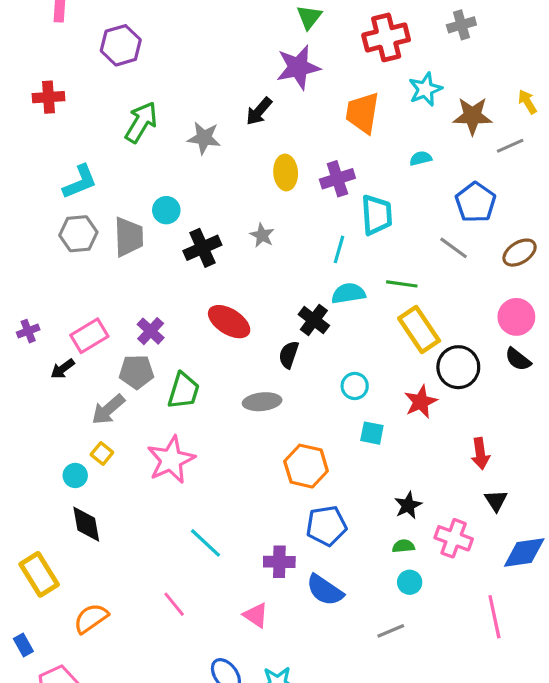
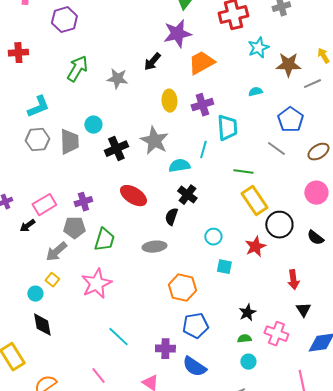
orange trapezoid: (363, 113) -> (201, 63), moved, turned 52
gray star: (262, 235) -> (154, 141), size x1.8
cyan semicircle: (348, 293) -> (179, 166), moved
purple cross: (151, 331) -> (83, 202), turned 30
black semicircle: (518, 359) -> (315, 238), moved

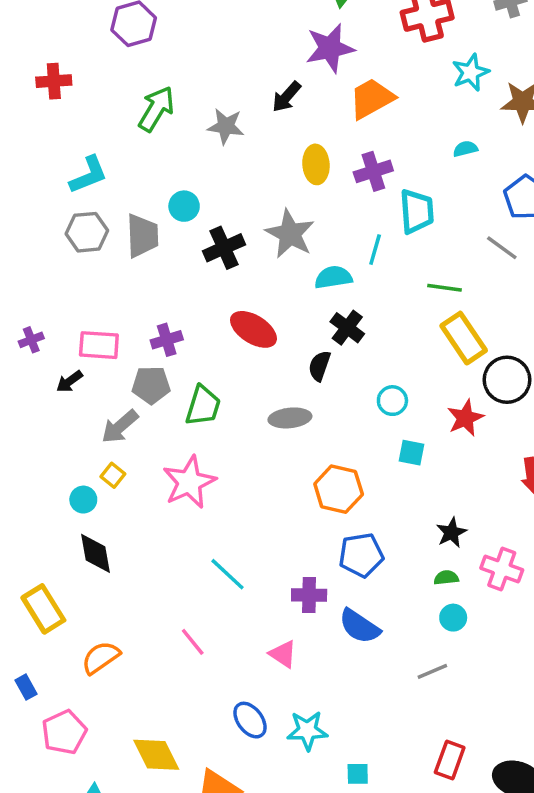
pink rectangle: (44, 205) -> (99, 345), turned 35

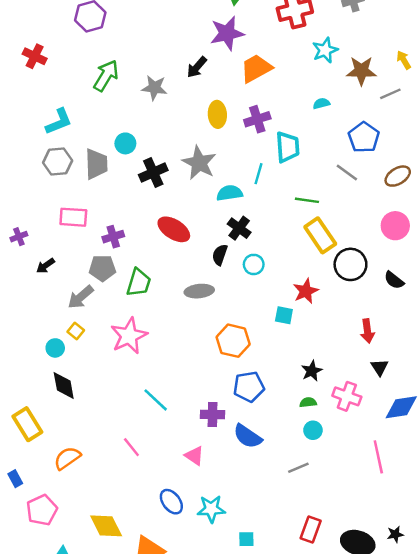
red cross: (54, 81) -> (35, 56), turned 30
pink rectangle: (99, 345) -> (73, 217), moved
cyan circle: (392, 401) -> (254, 264), moved
red star: (465, 418) -> (306, 291), moved

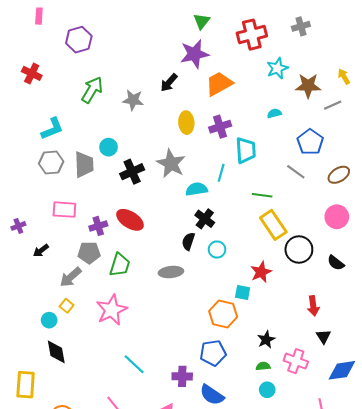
red ellipse: (174, 229) -> (130, 220), moved
orange hexagon: (233, 341) -> (223, 314), moved
yellow rectangle: (27, 424) -> (26, 385), turned 36

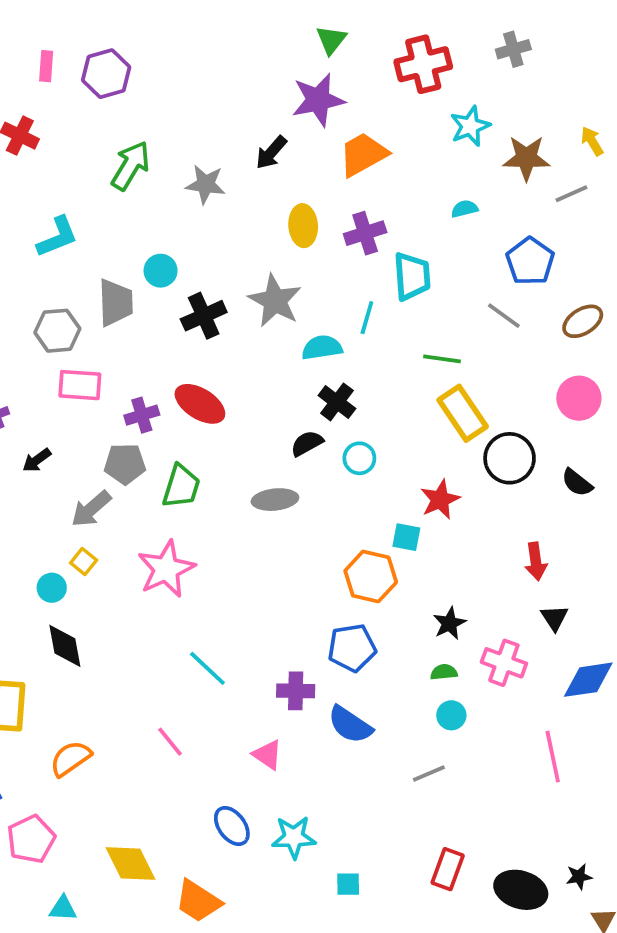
pink rectangle: (39, 16) -> (46, 66), moved
gray hexagon: (51, 162) -> (57, 331), moved
black semicircle: (188, 241) -> (307, 443), turned 42

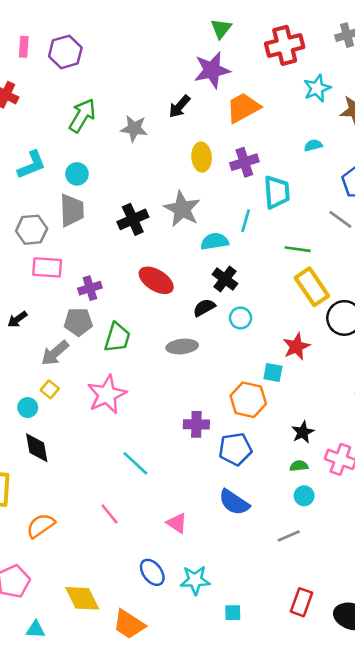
cyan circle: (161, 271) -> (77, 174), moved
red ellipse: (200, 404) -> (156, 280), moved
purple cross: (296, 691) -> (196, 424), moved

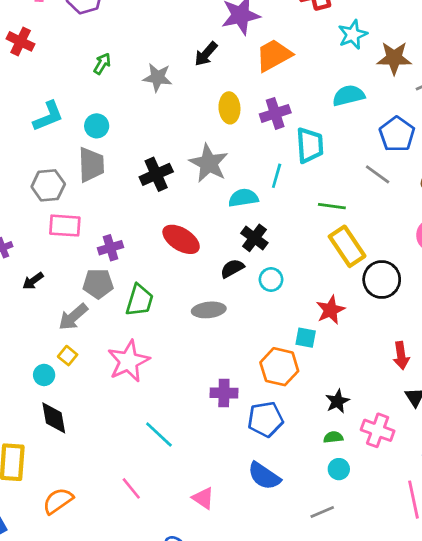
green arrow: (82, 116) -> (102, 64), size x0.6
cyan semicircle: (313, 145) -> (348, 95), size x1.6

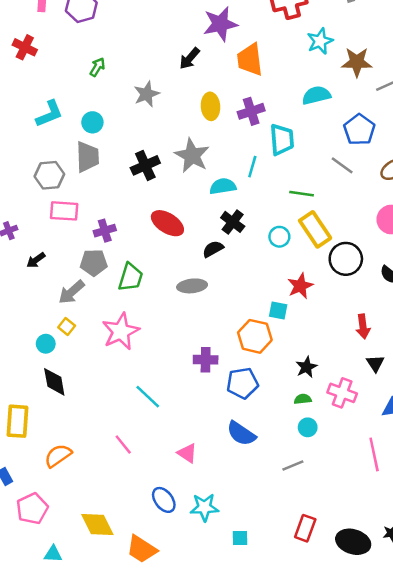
orange trapezoid: (274, 55) -> (250, 60), turned -68
gray star: (158, 77) -> (147, 94), moved, turned -30
cyan circle: (271, 279) -> (279, 237), moved

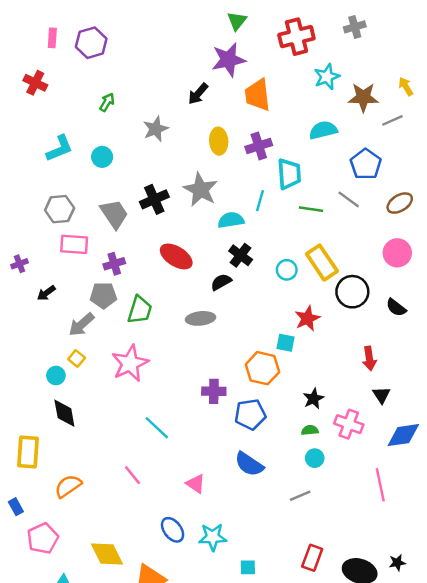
gray trapezoid: (88, 157) -> (114, 214), moved, turned -32
green line: (302, 194) -> (311, 209), moved

